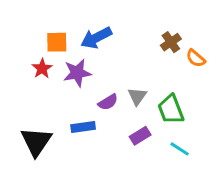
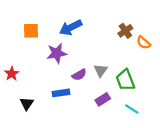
orange square: (57, 42) -> (31, 31), moved
red star: (42, 68) -> (12, 74), moved
black triangle: (36, 142) -> (27, 104), size x0.6

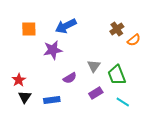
orange semicircle: (144, 43) -> (134, 40), turned -80
red star: (12, 74) -> (19, 80), moved
purple semicircle: (79, 75) -> (70, 78), moved
blue rectangle: (61, 93) -> (52, 100), moved

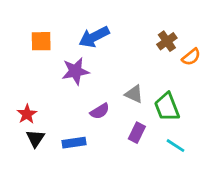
gray triangle: (94, 66) -> (134, 94), turned -40
purple rectangle: (96, 93) -> (137, 133), turned -32

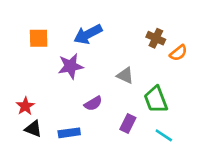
brown cross: (167, 41) -> (156, 38), turned -30
gray triangle: (134, 94) -> (125, 76), moved
black triangle: (35, 138) -> (33, 129), turned -42

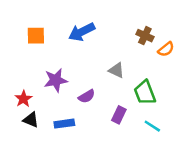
purple star: (71, 66) -> (56, 80), moved

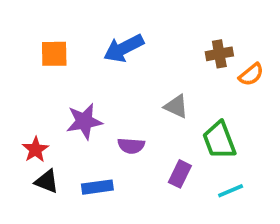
brown cross: (145, 36) -> (219, 54), turned -35
purple semicircle: (87, 96) -> (131, 146), turned 35
cyan line: (152, 126) -> (231, 191), turned -56

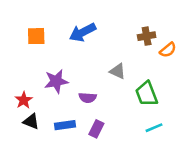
purple rectangle: (180, 174) -> (96, 129), moved

